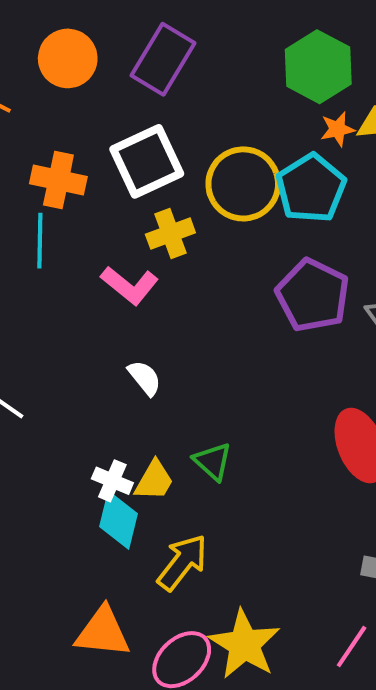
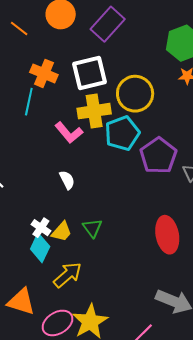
cyan pentagon: (311, 188) -> (122, 133), moved
yellow cross: (170, 234) -> (94, 111), size x1.4

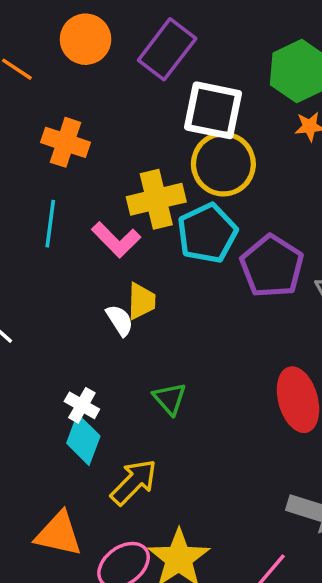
white square: (90, 73) -> (213, 110), moved, turned 30
cyan line: (29, 102) -> (50, 224), moved
yellow trapezoid: (62, 232) -> (141, 301), moved, turned -35

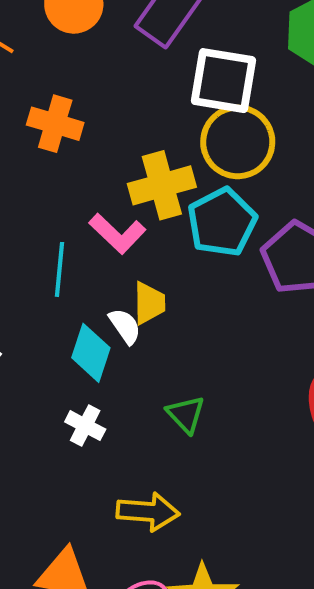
cyan line: (50, 224) -> (59, 269), moved
cyan diamond: (83, 440) -> (91, 353), moved
yellow arrow: (134, 482) -> (148, 512), turned 52

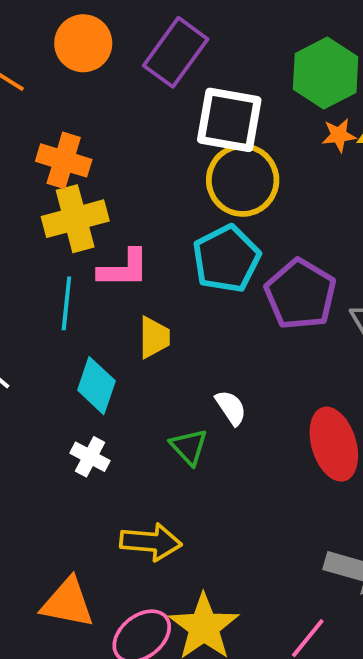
yellow cross: (162, 185) -> (75, 219), moved
pink L-shape: (117, 233) -> (124, 269), turned -44
white semicircle: (125, 326) -> (231, 408), moved

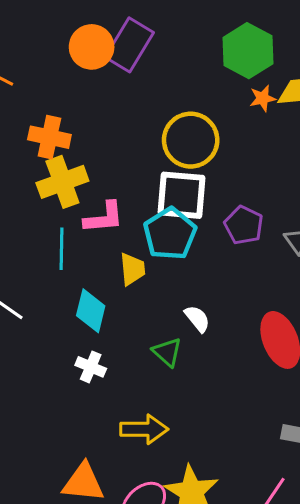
orange circle: (83, 43) -> (92, 47), moved
white square: (229, 120) -> (181, 195), moved
cyan pentagon: (226, 259) -> (170, 234), moved
purple pentagon: (300, 294) -> (244, 225), size x0.7

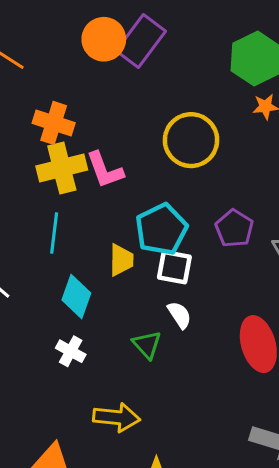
white square: (181, 195) -> (174, 267), moved, size x0.7
pink L-shape: (104, 218) -> (105, 170), moved, turned 69

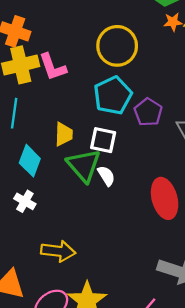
cyan pentagon: (161, 229) -> (113, 95), moved
green triangle: (147, 345) -> (84, 165), moved, size x1.6

